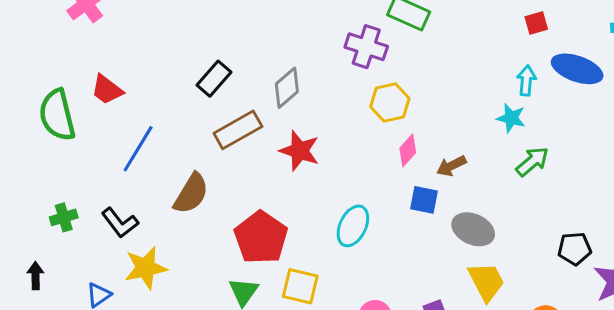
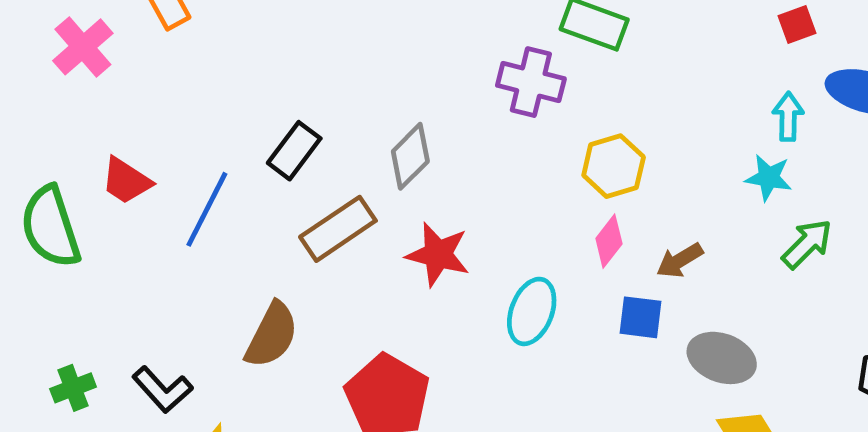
yellow hexagon: (390, 102) -> (614, 166), moved
blue line: (138, 149) -> (207, 209), moved
cyan ellipse: (353, 226) -> (532, 311), moved

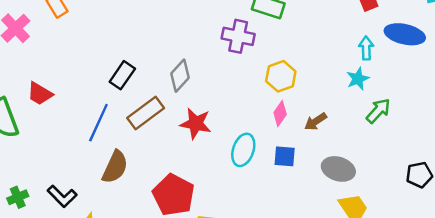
cyan star: (769, 178) -> (358, 79), turned -30
blue line: (207, 209) -> (98, 123), moved
blue square: (641, 317) -> (285, 156), moved

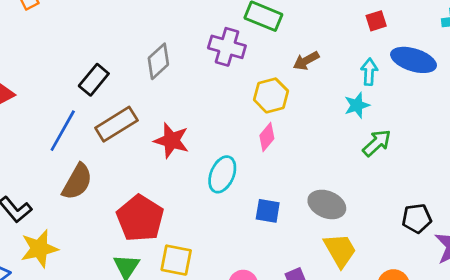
gray diamond: (180, 76) -> (158, 61), moved
brown arrow: (316, 122) -> (306, 61), moved
blue square: (285, 156) -> (268, 211), moved

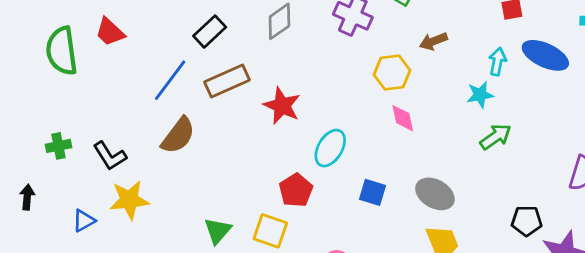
pink diamond: (267, 137) -> (403, 118), moved, turned -60
red pentagon: (140, 218) -> (296, 190), moved, size x0.7

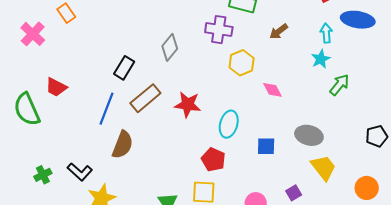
yellow hexagon: (392, 73) -> (242, 63), moved

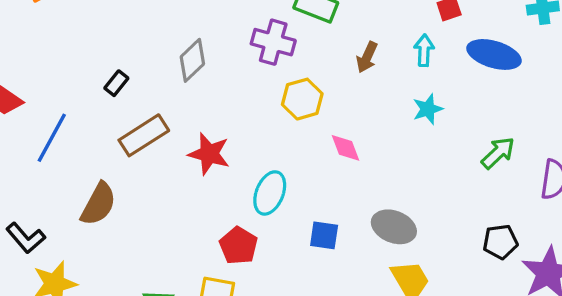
brown arrow: (279, 31) -> (367, 57), turned -36
cyan arrow: (326, 33) -> (424, 50), moved
black rectangle: (124, 68) -> (116, 83), size x0.7
green arrow: (339, 85) -> (498, 153), moved
blue line: (106, 109) -> (52, 138), moved

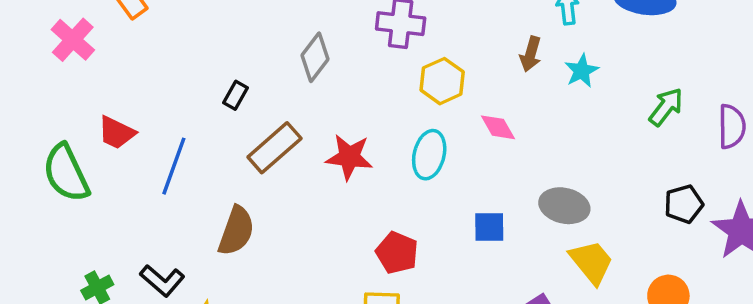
brown arrow: (367, 57) -> (531, 54), moved
cyan ellipse: (270, 193) -> (429, 155), moved

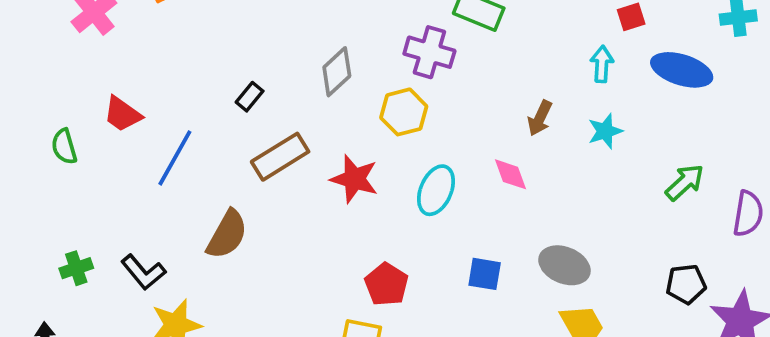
brown arrow: (531, 54) -> (540, 118), moved
yellow hexagon: (442, 81) -> (404, 112), moved
green semicircle: (66, 173) -> (64, 147), size x0.6

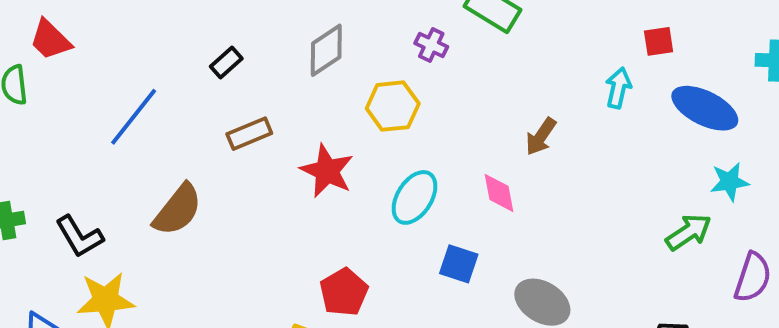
purple cross: (429, 52) -> (431, 45), size x0.6
red trapezoid: (122, 114) -> (50, 40), moved
cyan star: (605, 131) -> (730, 182), moved
brown rectangle: (280, 157) -> (249, 134), size x0.7
blue square: (485, 274) -> (459, 264), moved

